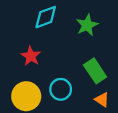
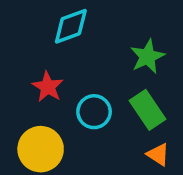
green star: (87, 25) -> (147, 57), moved
cyan circle: (61, 89) -> (94, 112), moved

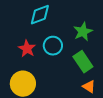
cyan circle: (94, 112) -> (53, 46), moved

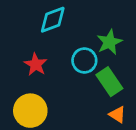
cyan circle: (53, 46) -> (84, 61), moved

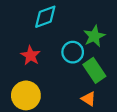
orange triangle: (117, 115) -> (89, 99), moved

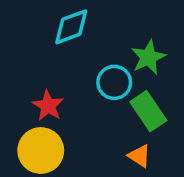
red star: (30, 56) -> (48, 106), moved

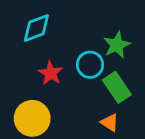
cyan diamond: (71, 27) -> (36, 28), moved
red star: (48, 106) -> (50, 73), moved

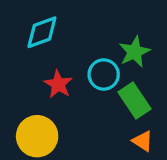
orange triangle: (110, 123) -> (143, 141), moved

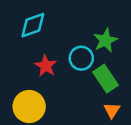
orange triangle: (143, 141) -> (112, 110), turned 30

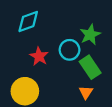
orange triangle: (112, 110) -> (86, 92), moved

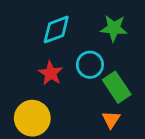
cyan diamond: (28, 21) -> (56, 30), moved
green star: (90, 35) -> (114, 28), moved, turned 30

